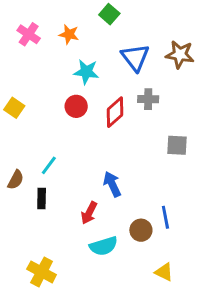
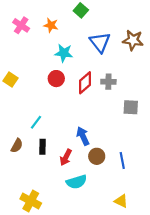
gray cross: (148, 99) -> (108, 82), moved
brown semicircle: (16, 180) -> (17, 146), moved
black rectangle: (42, 198) -> (42, 147), moved
brown circle: (141, 230) -> (97, 156), moved

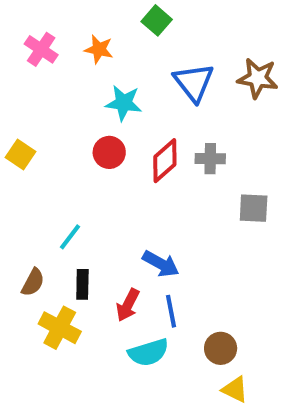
blue arrow: (83, 136) -> (161, 264), turned 144
brown circle: (97, 156) -> (221, 348), moved
blue line: (122, 161) -> (171, 311), moved
yellow cross: (31, 201) -> (60, 328), moved

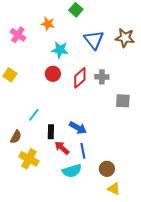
pink cross: (41, 49) -> (18, 35), moved
black rectangle: (82, 284) -> (51, 132), moved
red arrow: (128, 305) -> (62, 148), turned 105

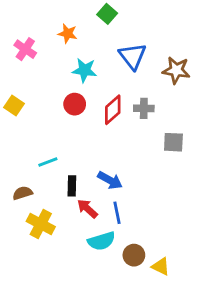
brown star: (125, 38) -> (176, 70), moved
cyan line: (34, 115) -> (48, 162), turned 32
brown semicircle: (16, 137) -> (22, 193), turned -136
brown circle: (107, 169) -> (134, 255), moved

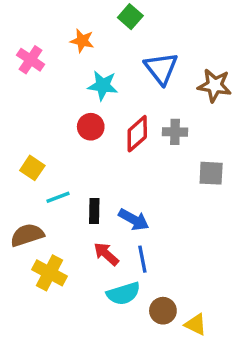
yellow square: (14, 106) -> (32, 168), moved
black rectangle: (72, 186) -> (94, 211), moved
brown semicircle: (22, 193) -> (27, 235), size x1.4

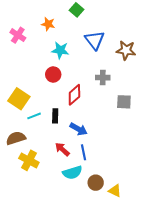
red diamond: (137, 134) -> (74, 95), moved
yellow square: (32, 168) -> (19, 99), size x1.5
black rectangle: (94, 211) -> (55, 116), moved

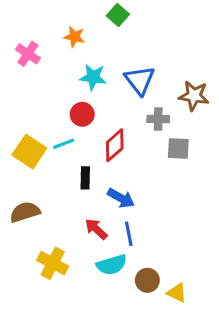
blue triangle: (95, 40) -> (140, 80), moved
brown star: (126, 50) -> (194, 96), moved
gray square: (124, 102) -> (178, 148), moved
cyan line: (34, 116) -> (64, 144), moved
yellow cross: (29, 160) -> (53, 263), moved

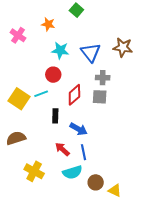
brown star: (194, 96) -> (123, 47), moved
gray square: (178, 148) -> (100, 97), moved

